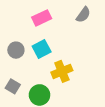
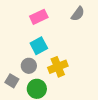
gray circle: (16, 50) -> (29, 66), moved

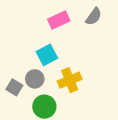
pink rectangle: (39, 17) -> (59, 20), moved
gray square: (12, 81) -> (14, 87), moved

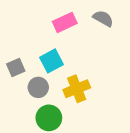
gray semicircle: (94, 16) -> (103, 18), turned -96
gray square: (14, 87) -> (16, 68), moved, turned 35

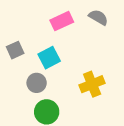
gray square: (16, 68) -> (15, 50), moved
yellow cross: (77, 89) -> (92, 84), moved

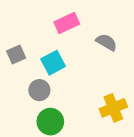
gray semicircle: (98, 17) -> (106, 42), moved
yellow cross: (92, 84) -> (113, 108), moved

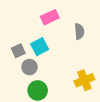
gray semicircle: (106, 42) -> (79, 31), turned 56
gray square: (16, 54) -> (18, 51), moved

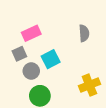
pink rectangle: (50, 17) -> (31, 33), moved
cyan square: (40, 47) -> (51, 59), moved

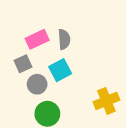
gray semicircle: (84, 33) -> (64, 39), moved

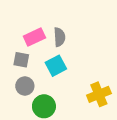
gray square: (23, 64) -> (21, 60), turned 35
gray circle: (37, 84) -> (25, 86), moved

